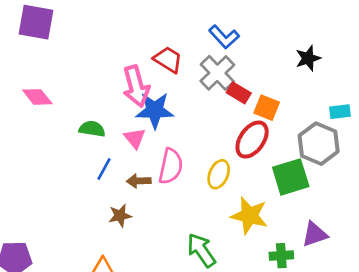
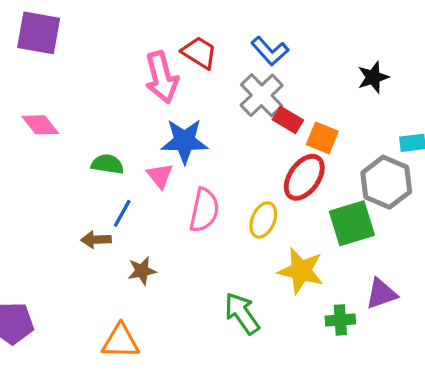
red trapezoid: (168, 60) -> (199, 53), moved
pink arrow: (136, 86) -> (162, 77), moved
brown arrow: (139, 181) -> (96, 240), moved

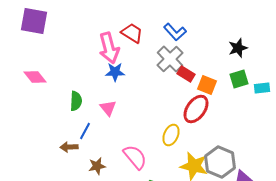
blue star: (185, 141) -> (115, 72), moved, size x0.7
green semicircle: (107, 164) -> (76, 101), turned 84
gray hexagon: (386, 182) -> (220, 162), moved
pink semicircle: (204, 210) -> (135, 157), moved, turned -52
green square: (352, 223) -> (239, 79), moved, size x0.7

